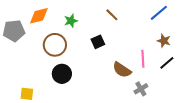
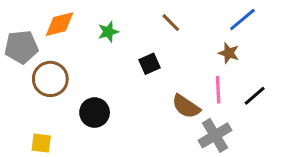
brown star: (164, 41) -> (229, 53), moved
brown circle: (55, 45) -> (50, 79), moved
gray cross: (141, 89) -> (215, 135), size x1.5

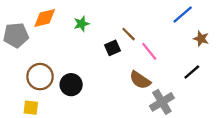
brown line: (171, 23) -> (129, 34), moved
brown star: (229, 53) -> (201, 39), moved
brown circle: (50, 79) -> (40, 77), moved
pink line: (218, 90) -> (149, 51), moved, turned -36

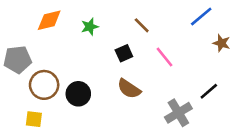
brown line: (129, 34) -> (142, 25), moved
gray pentagon: (16, 35) -> (17, 60), moved
black line: (192, 72) -> (209, 91), moved
brown semicircle: (140, 80) -> (129, 89), moved

